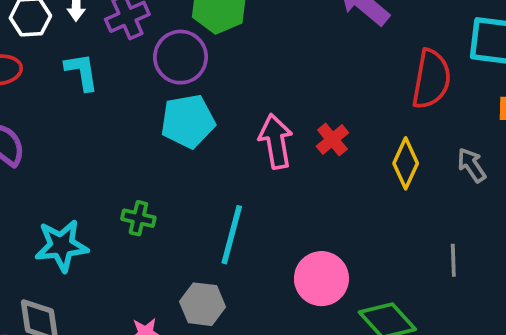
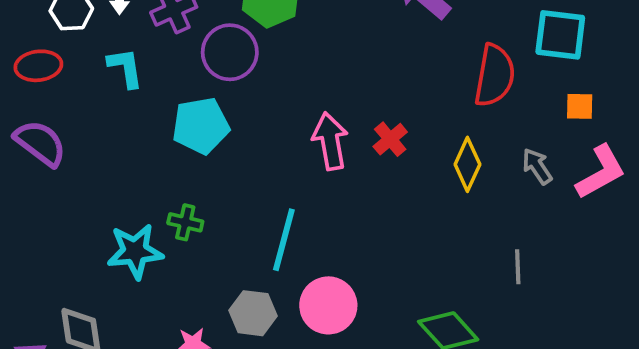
cyan pentagon: (188, 121) -> (201, 126), moved
cyan star: (62, 246) -> (135, 251), moved
pink circle: (321, 279) -> (328, 305), moved

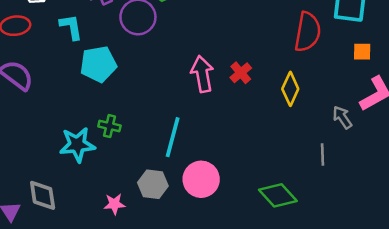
cyan pentagon: (201, 126) -> (98, 64), moved
gray arrow: (537, 166) -> (342, 117), moved

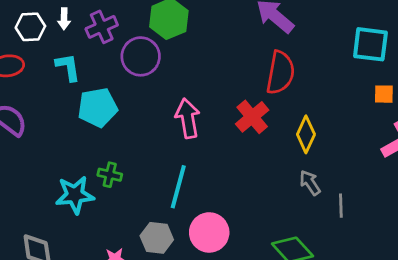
red semicircle: (308, 32) -> (280, 73), moved
red cross: (241, 73) -> (252, 117), size x1.4
pink arrow: (202, 74) -> (188, 118), moved
gray arrow: (342, 117) -> (310, 183), moved

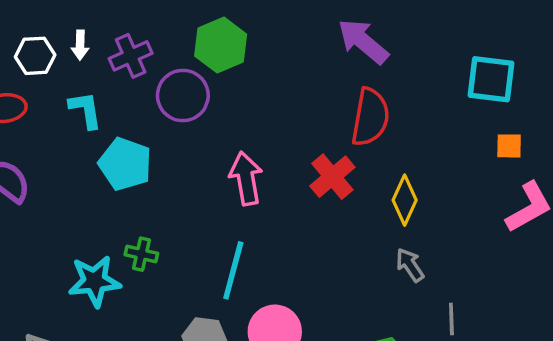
cyan pentagon: (98, 108) -> (125, 164), turned 30
gray line: (341, 206) -> (451, 319), moved

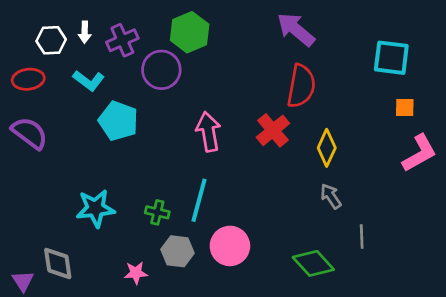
cyan L-shape: (86, 110) -> (89, 81), turned 136
green cross: (141, 254) -> (157, 212), moved

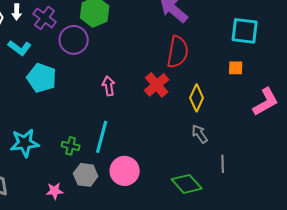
purple cross: (122, 40) -> (45, 18), turned -30
orange square: (405, 107) -> (236, 68), moved
pink arrow: (208, 132) -> (109, 86), size x0.7

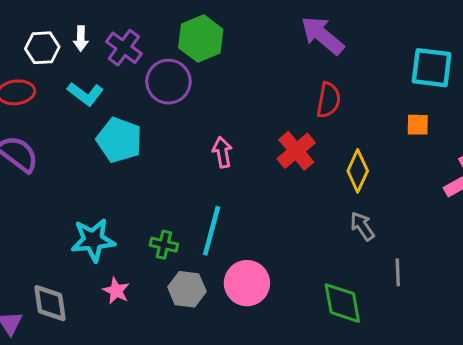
red semicircle: (178, 52) -> (328, 100), size x0.7
green diamond: (187, 184) -> (342, 303), turned 32
pink star: (55, 191) -> (116, 291), moved, turned 30

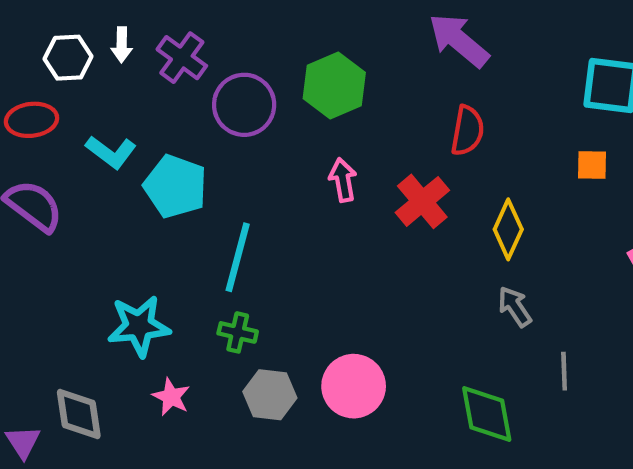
green hexagon: (201, 38) -> (334, 85), moved
cyan L-shape: (85, 94) -> (111, 152), moved
pink arrow: (222, 152) -> (343, 180), moved
cyan line: (212, 231) -> (238, 257), moved

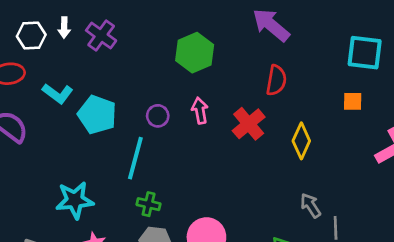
purple circle: (244, 105) -> (158, 116), moved, size x0.6
gray arrow: (515, 307) -> (311, 205), moved
green cross: (238, 332) -> (149, 204), moved

